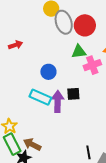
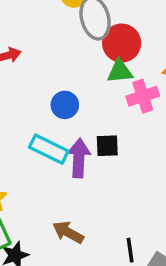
red circle: (85, 25) -> (122, 43), moved
brown arrow: (32, 144) -> (68, 232), moved

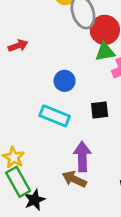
purple arrow: (79, 158) -> (82, 157), moved

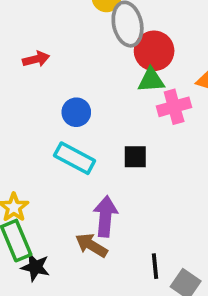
blue circle: (65, 81) -> (76, 112), moved
black star: (35, 200) -> (35, 267), turned 30

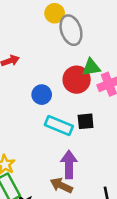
red circle: (154, 51) -> (77, 80), moved
cyan rectangle: (75, 158) -> (59, 125), moved

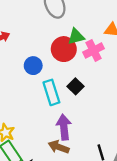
black square: (86, 121) -> (75, 86), turned -35
cyan rectangle: (59, 125) -> (51, 92), turned 55

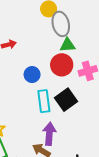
green triangle: (76, 37) -> (68, 45), moved
black square: (75, 86) -> (66, 100), size x1.5

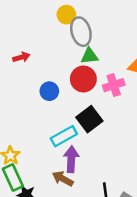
cyan rectangle: (44, 101) -> (64, 136), moved, turned 70

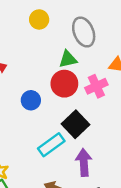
gray ellipse: (81, 32) -> (84, 32), moved
purple arrow: (71, 159) -> (84, 162), moved

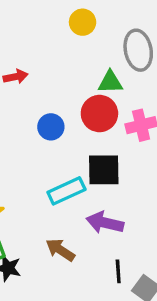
black square: (75, 124) -> (104, 170), turned 32
purple arrow: (84, 162) -> (105, 223), turned -84

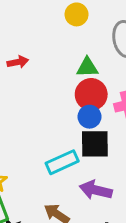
green triangle: (110, 82) -> (87, 67), moved
blue circle: (51, 127) -> (89, 117), moved

